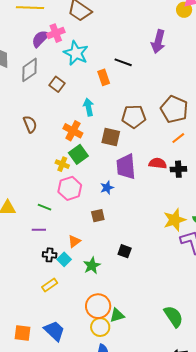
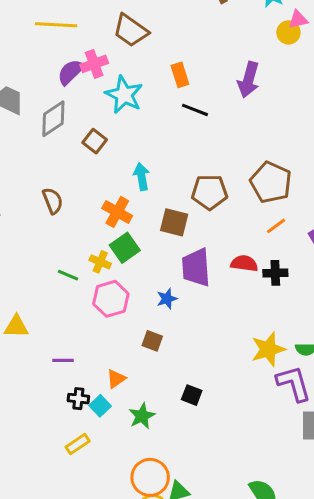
orange rectangle: (104, 77) -> (180, 75), moved
green line: (45, 207) -> (68, 275), moved
brown square: (98, 216) -> (152, 341), turned 32

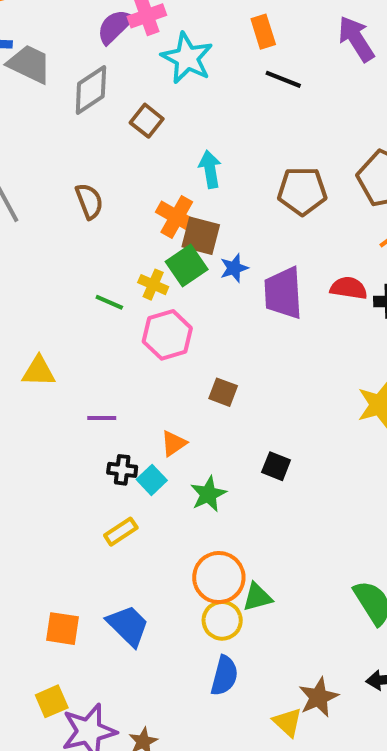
purple arrow: (249, 80) -> (356, 39), turned 132
brown square: (174, 222) -> (201, 236), moved
blue star: (167, 299) -> (234, 268), moved

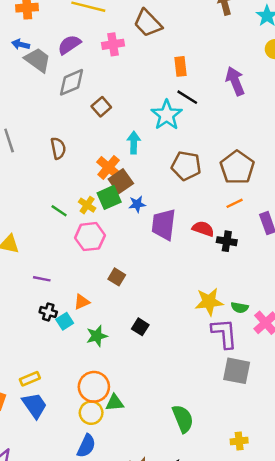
purple semicircle: (115, 27) -> (69, 45), moved
cyan star: (187, 58) -> (167, 115), moved
brown square: (201, 236) -> (121, 181), turned 30
yellow rectangle: (121, 532) -> (30, 379), moved

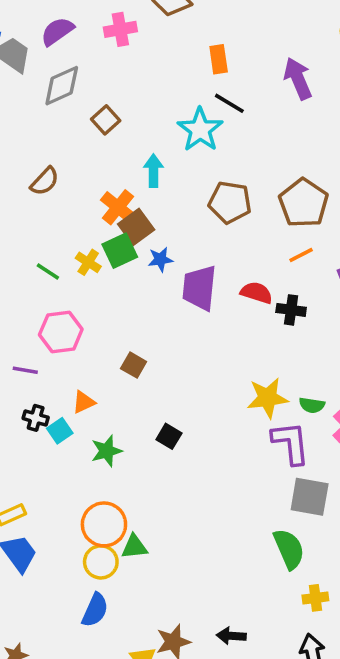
brown semicircle: (58, 148) -> (45, 181), turned 55
pink hexagon: (90, 237) -> (61, 332), moved
green semicircle: (183, 419) -> (289, 549), moved

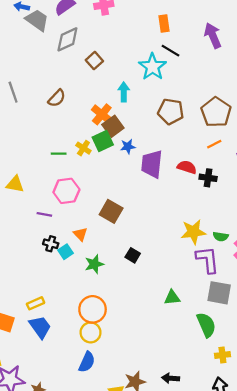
green line: (48, 272) -> (59, 154), turned -32
brown square: (134, 365) -> (111, 211), size x1.5
orange triangle: (84, 402) -> (80, 234), turned -48
green triangle: (134, 547) -> (172, 298), moved

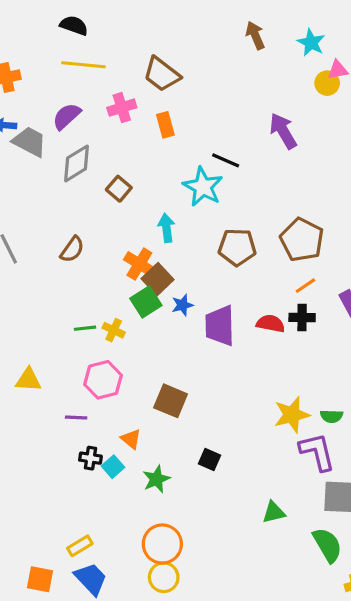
orange rectangle: (164, 23) -> (165, 125), moved
yellow cross: (83, 148) -> (114, 330), moved
black cross: (208, 178) -> (302, 317), moved

